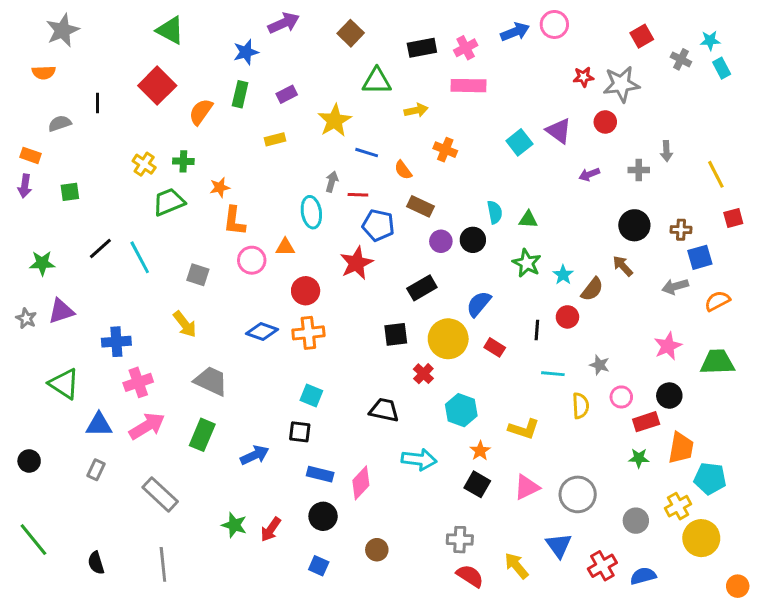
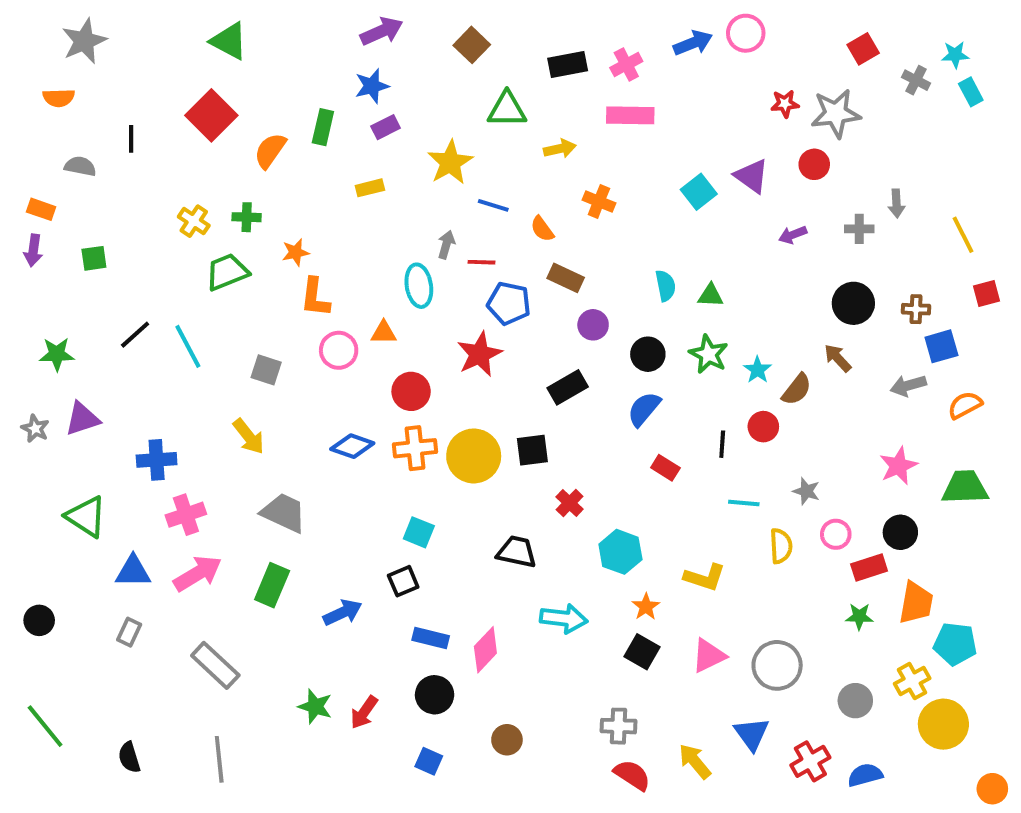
blue star: (246, 52) -> (372, 86), moved
gray semicircle: (60, 123) -> (80, 166), turned 30
black circle: (473, 240) -> (648, 354), moved
yellow circle: (448, 339) -> (474, 456), moved
black square: (300, 432) -> (403, 581), turned -30

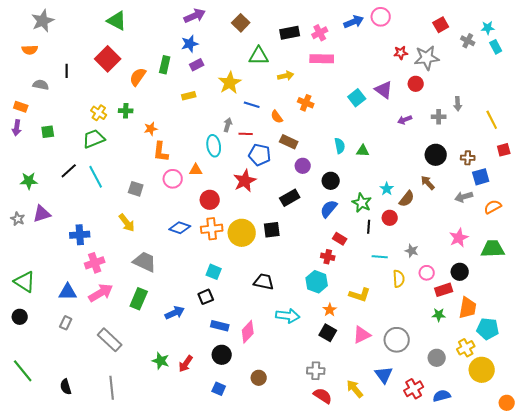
green trapezoid: (227, 272) -> (94, 139), moved
green star: (709, 354) -> (362, 203), moved
red cross: (570, 503) -> (328, 257), moved, turned -32
green triangle: (86, 517) -> (25, 282), moved

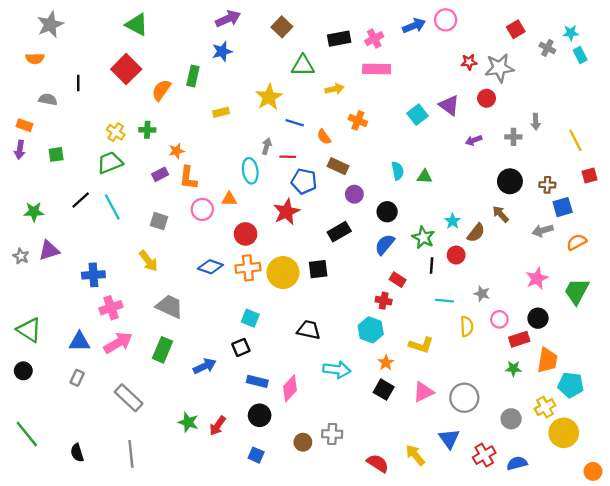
purple rectangle: (197, 65) -> (160, 174), moved
green trapezoid: (493, 249) -> (577, 291), turned -60
gray cross: (316, 371) -> (332, 434), moved

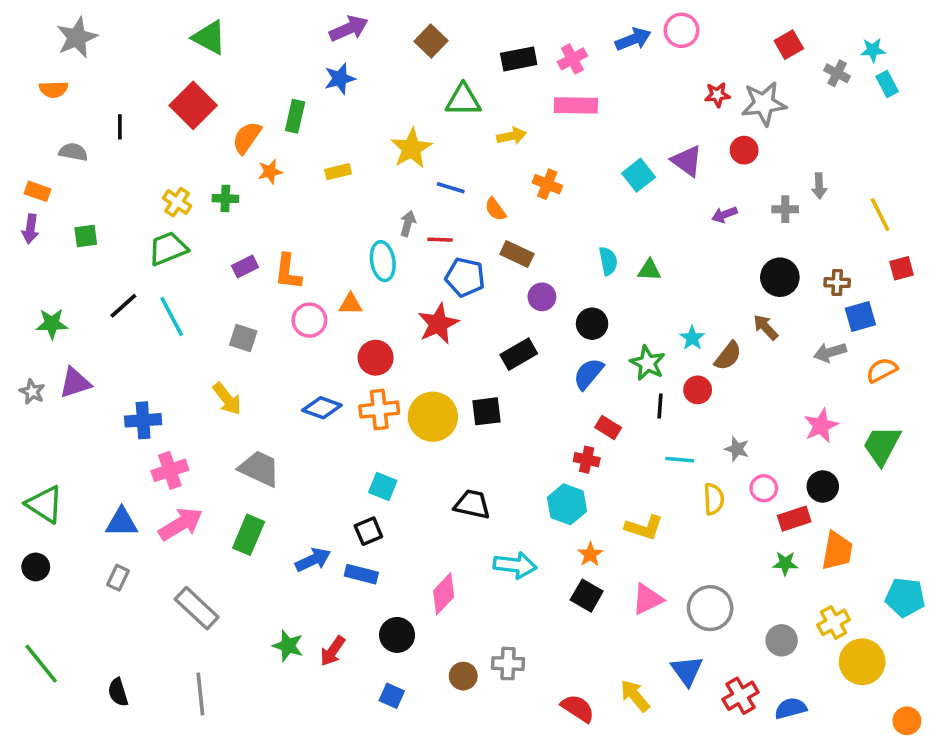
orange star: (177, 151) -> (270, 172), moved
blue rectangle: (257, 381) -> (361, 574), moved
cyan pentagon: (571, 385) -> (905, 597), moved

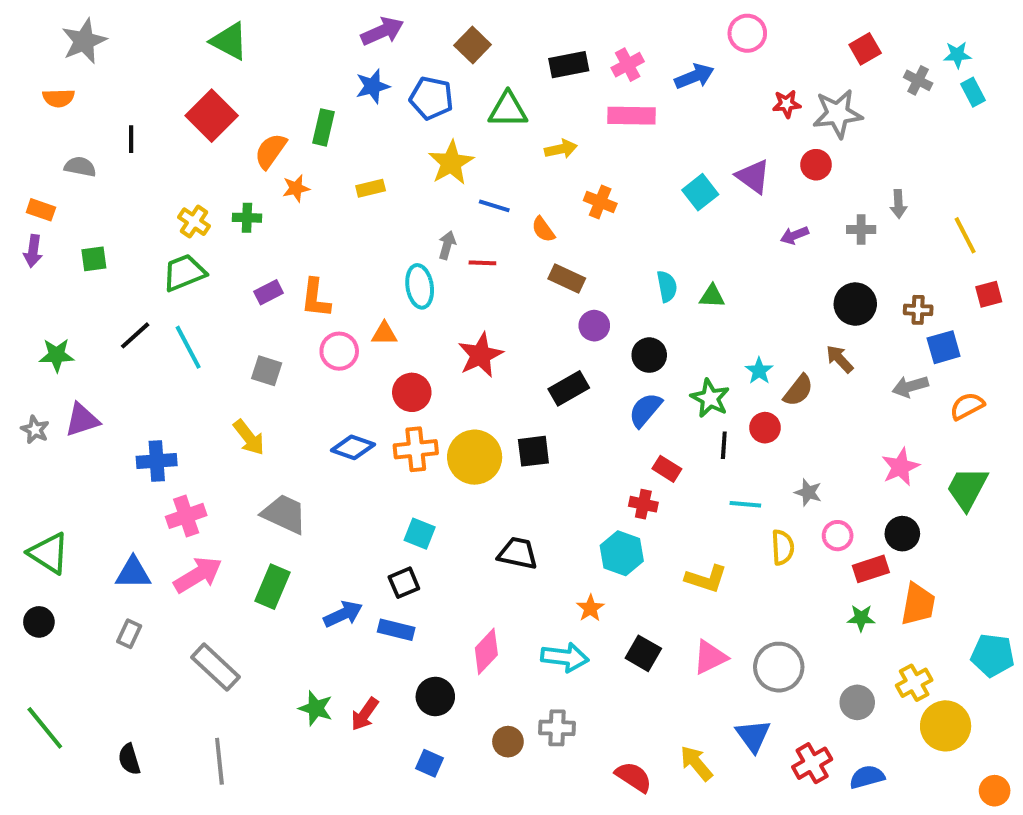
blue arrow: (633, 39) -> (694, 76), moved
blue pentagon: (465, 277) -> (431, 98), moved
orange star: (590, 554) -> (590, 608), moved
cyan arrow: (515, 565) -> (565, 657), moved

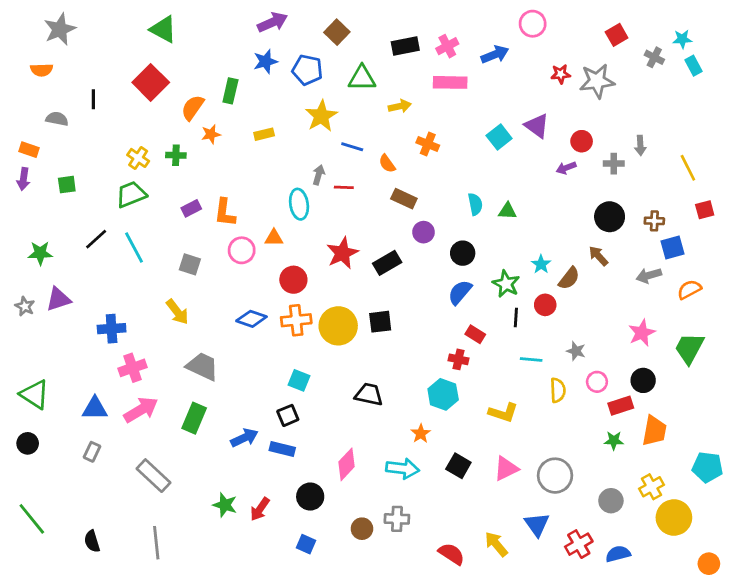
red circle: (816, 165) -> (582, 141), moved
black rectangle: (569, 388) -> (387, 263), moved

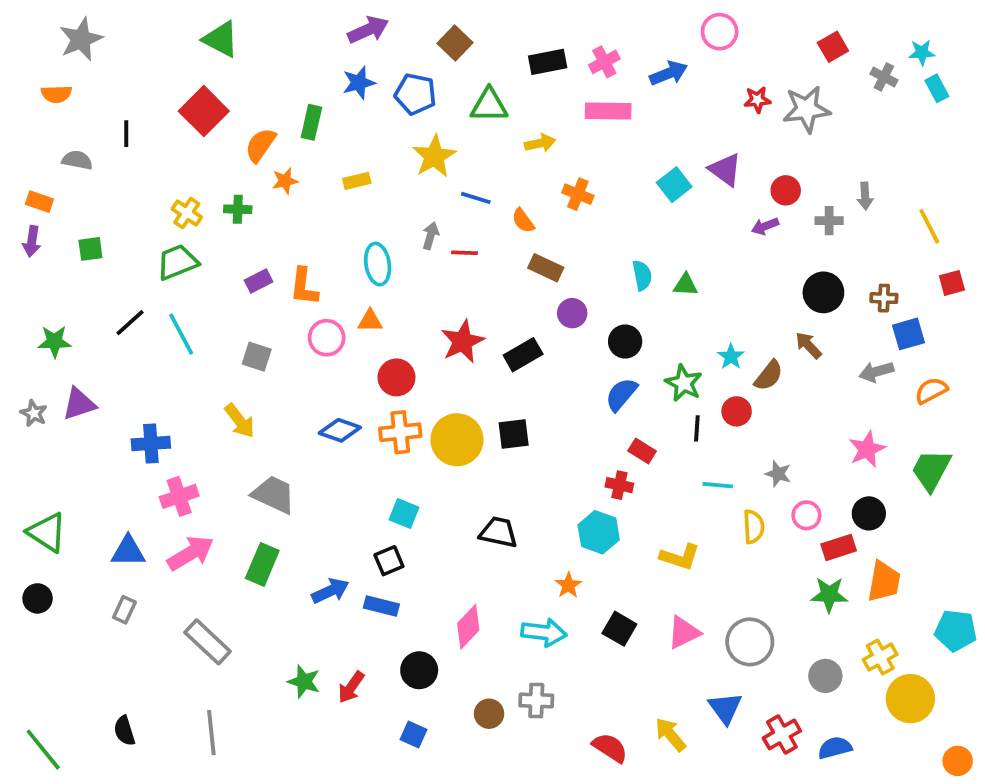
cyan ellipse: (299, 204) -> (378, 264), moved
green star: (614, 441) -> (829, 595), size x1.4
green line: (32, 519) -> (43, 750), moved

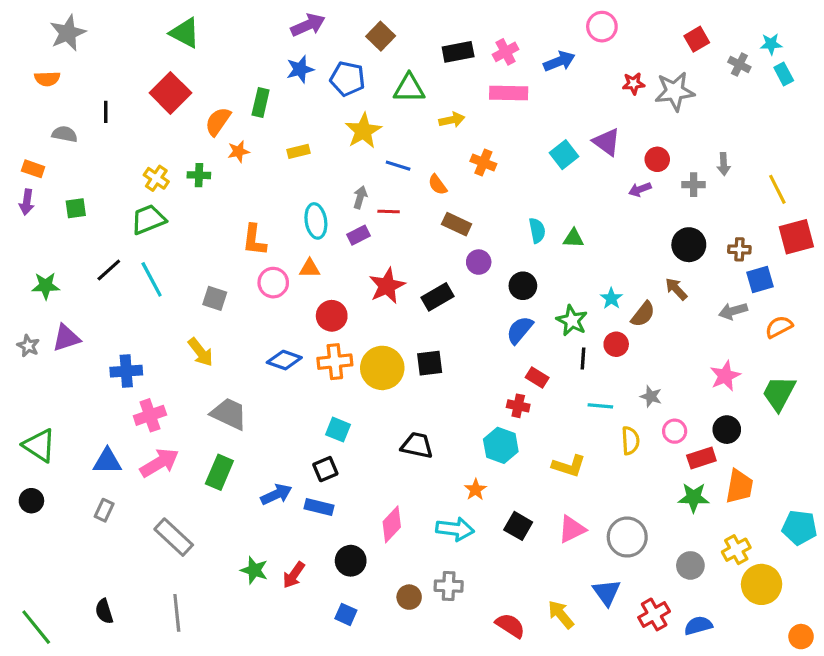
purple rectangle: (259, 281) -> (359, 235), moved
red square: (952, 283) -> (796, 237), size x1.6

